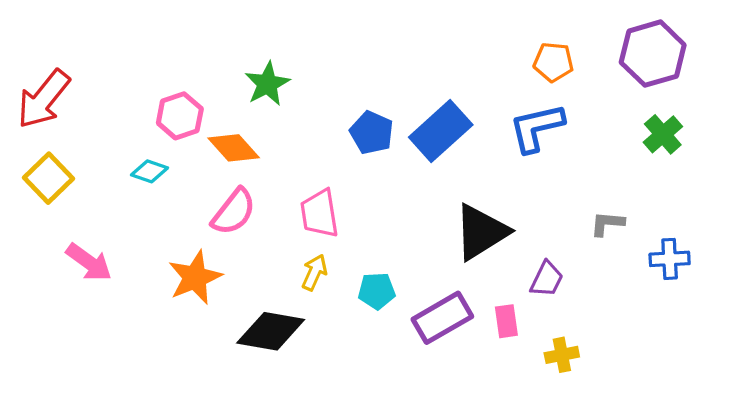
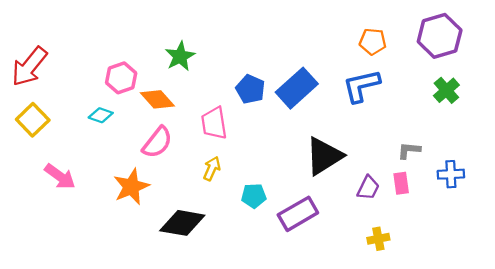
pink trapezoid: (319, 213) -> (214, 123), moved
yellow arrow: (314, 272) -> (212, 169), moved
pink rectangle: (506, 321) -> (401, 183), moved

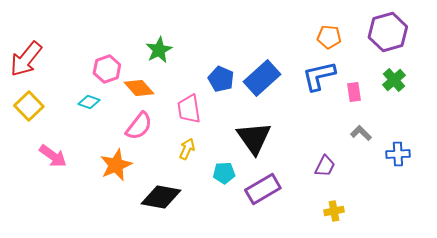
gray L-shape: (409, 150) -> (361, 133), turned 40
black triangle: (324, 156) -> (254, 138), moved, turned -33
pink rectangle: (401, 183) -> (354, 92), moved

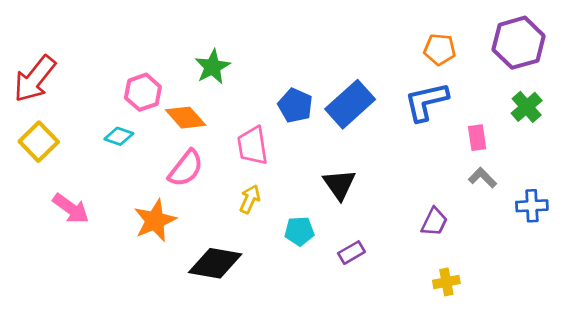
pink rectangle: (354, 92) -> (477, 138), moved
black triangle: (254, 138) -> (339, 184), size x0.7
purple rectangle: (263, 189) -> (351, 253), size x0.6

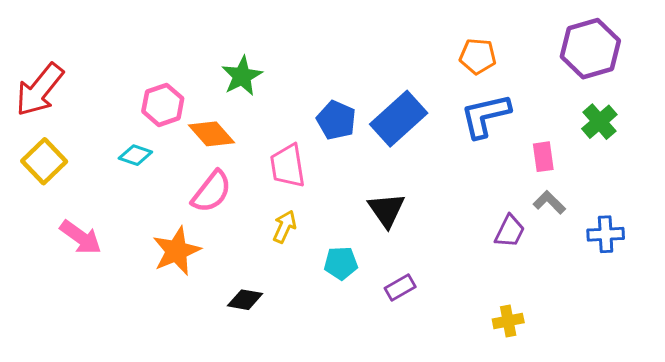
orange pentagon: (440, 49) -> (478, 56), moved
purple trapezoid: (434, 222) -> (510, 231), moved
black diamond: (215, 263) -> (245, 300), size x0.6

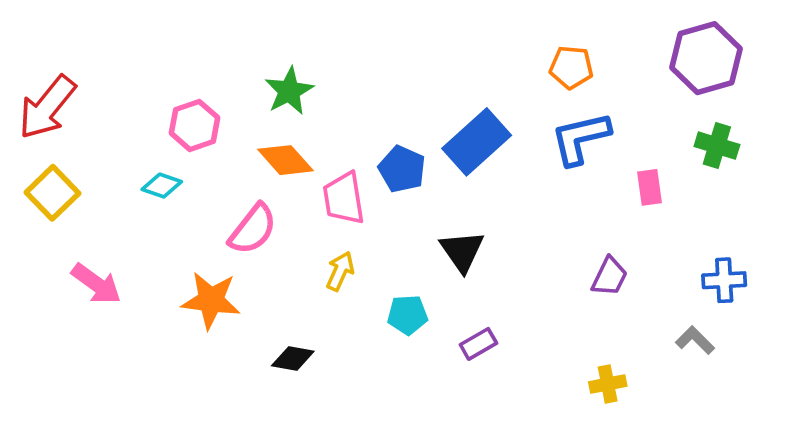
blue pentagon: (336, 120) -> (402, 169), moved
green cross: (599, 122) -> (717, 146), turned -32
orange diamond: (211, 134) -> (286, 160), moved
gray L-shape: (549, 202) -> (695, 340), moved
orange star: (177, 251) -> (211, 300), turned 30

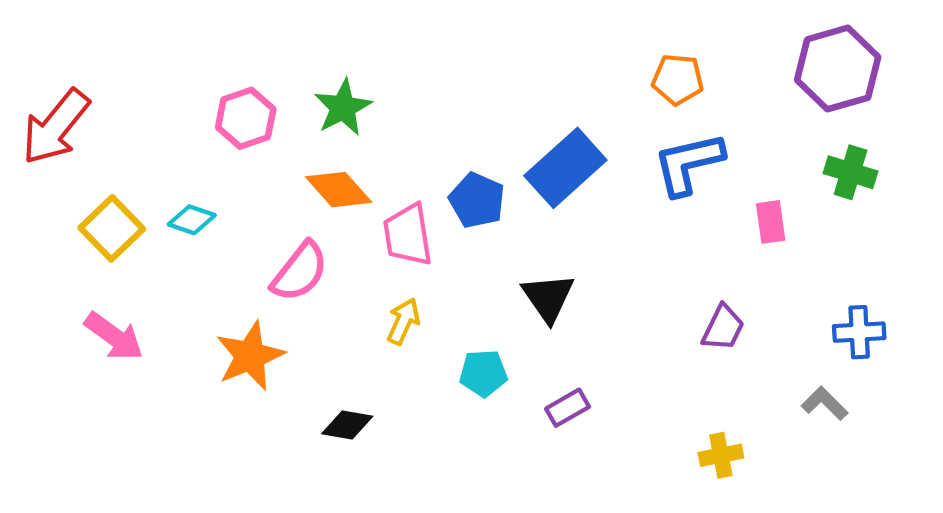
pink hexagon: (194, 125) -> (246, 118), moved
yellow square: (53, 193) -> (112, 228), moved
orange star: (211, 300) -> (250, 356), turned -30

